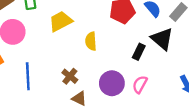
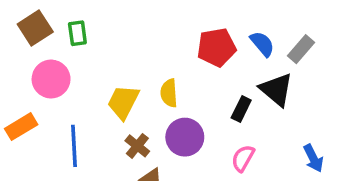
yellow trapezoid: (61, 21) -> (123, 102), moved, turned -35
purple circle: (112, 83) -> (185, 137), moved

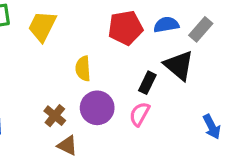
blue semicircle: (262, 44) -> (166, 25), turned -60
yellow trapezoid: (123, 102) -> (42, 26), moved
pink semicircle: (243, 158) -> (140, 114), moved

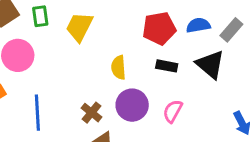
black rectangle: (147, 83) -> (167, 66), moved, turned 75

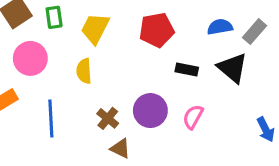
red pentagon: (159, 28) -> (157, 30), moved
yellow semicircle: (119, 67) -> (84, 71), moved

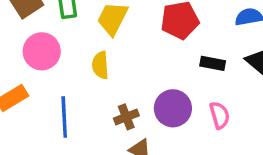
pink semicircle: (193, 117) -> (220, 115), turned 135
brown cross: (108, 118) -> (126, 117), turned 30

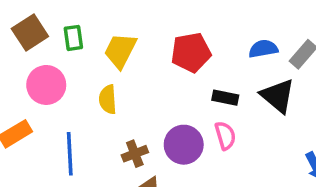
pink semicircle: (220, 115) -> (225, 136), moved

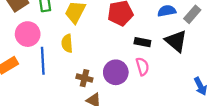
blue line: (70, 154) -> (43, 61), moved
brown cross: (135, 154) -> (84, 78), turned 35

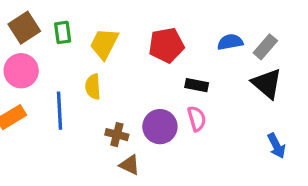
pink circle: (28, 34) -> (21, 71), moved
black triangle: (176, 41) -> (267, 84), moved

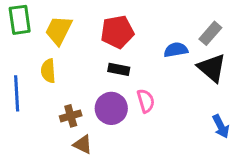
green rectangle: (63, 32) -> (20, 20), size x1.4
blue semicircle: (230, 42) -> (176, 50), moved
black rectangle: (197, 85) -> (119, 69), moved
brown cross: (117, 135) -> (71, 116), turned -30

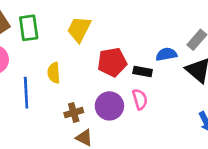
yellow trapezoid: (59, 30) -> (79, 29), moved
red pentagon: (117, 32) -> (112, 62), moved
black rectangle: (119, 69) -> (143, 72), moved

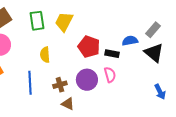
green rectangle: (29, 28) -> (37, 21), moved
red pentagon: (112, 62) -> (89, 47), turned 30
blue line: (26, 93) -> (30, 83), moved

